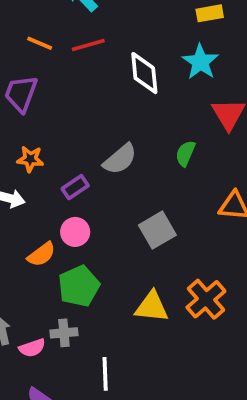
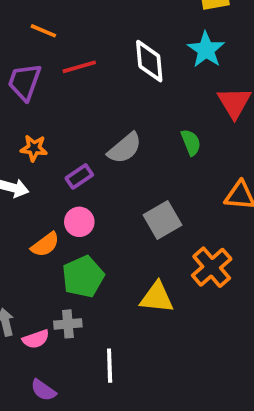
red line: (88, 45) -> (79, 67), moved
green semicircle: (185, 153) -> (191, 142), turned 135
orange cross: (206, 299) -> (212, 267), moved

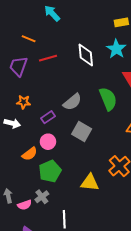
green semicircle: (191, 142) -> (108, 99), size x1.6
gray square: (162, 220) -> (82, 131), moved, turned -30
gray cross: (68, 324) -> (42, 197), turned -32

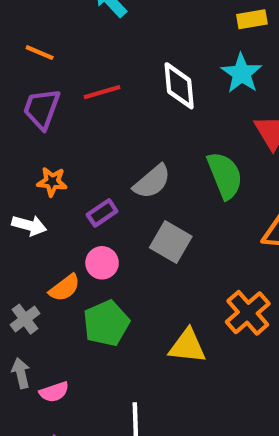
orange line: (29, 39) -> (40, 53), moved
gray cross: (42, 197) -> (25, 319), moved

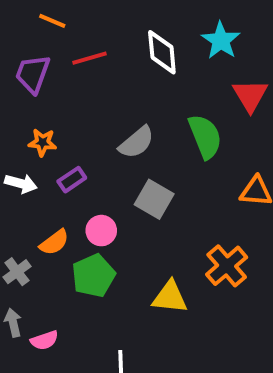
orange line: (40, 53) -> (52, 21), moved
purple rectangle: (102, 213) -> (72, 180), moved
pink circle: (102, 263) -> (101, 231), moved

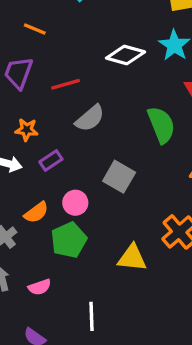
white diamond: (162, 52) -> (126, 55), turned -69
red line: (89, 58) -> (66, 84), moved
gray semicircle: (137, 142) -> (90, 118), moved
pink semicircle: (44, 340) -> (40, 287), moved

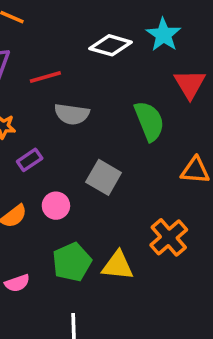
gray semicircle: (90, 118) -> (72, 114), turned 48
green pentagon: (69, 240) -> (72, 262), moved
pink semicircle: (40, 287) -> (17, 283), moved

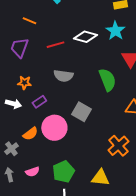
red line: (45, 77) -> (55, 45), moved
pink circle: (56, 206) -> (54, 128), size x1.6
green pentagon: (72, 262) -> (63, 172), moved
yellow triangle: (118, 266) -> (100, 178), moved

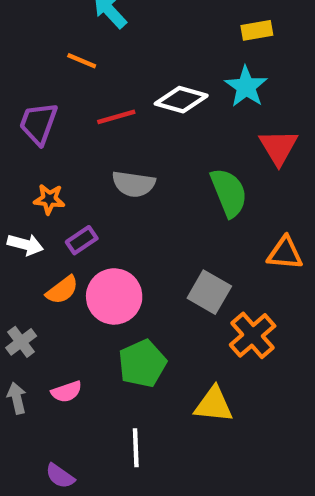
orange line: (29, 21) -> (82, 61), moved
gray square: (81, 112) -> (209, 292), moved
orange semicircle: (30, 134) -> (62, 290), moved
green pentagon: (63, 172) -> (142, 364), moved

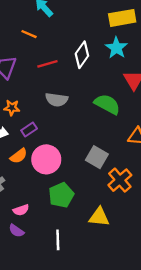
yellow rectangle: (257, 30) -> (122, 18), size x1.6
white diamond: (181, 100) -> (82, 55), turned -70
green semicircle: (229, 193) -> (107, 104), turned -40
purple semicircle: (60, 476) -> (16, 231), moved

